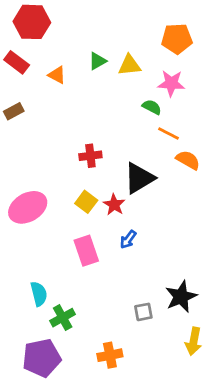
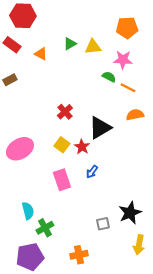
orange line: (168, 133) -> (128, 88), moved
red cross: (90, 156) -> (65, 112), turned -35
orange semicircle: (188, 160) -> (135, 115), turned -42

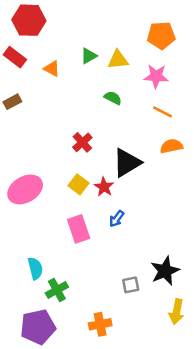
green semicircle: (109, 77) -> (113, 98), moved

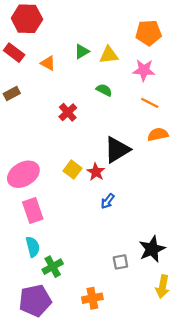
red cross: (82, 142) -> (68, 112), moved
pink rectangle: (79, 229) -> (33, 210), moved

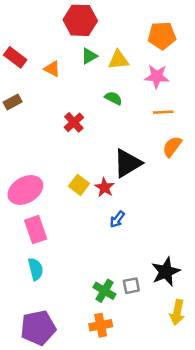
red hexagon: (27, 19) -> (80, 20), moved
orange line: (150, 103) -> (163, 112), turned -30
orange semicircle: (158, 134) -> (172, 147), turned -42
green cross: (53, 267) -> (104, 291), moved, turned -30

